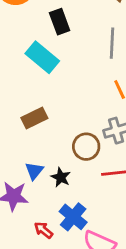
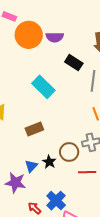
black rectangle: (60, 22) -> (74, 63), moved, turned -42
black star: (61, 177) -> (49, 162), moved

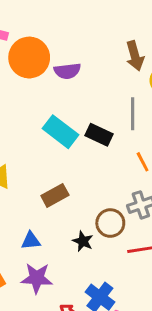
purple semicircle: (55, 37) -> (67, 71), moved
black rectangle: (74, 63) -> (99, 135), moved
blue triangle: (31, 166) -> (31, 241), moved, turned 48

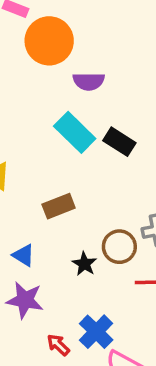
purple semicircle: (67, 71) -> (89, 81), moved
blue triangle: (31, 241) -> (24, 255), turned 30

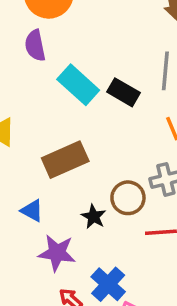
purple semicircle: (89, 81) -> (35, 46), moved, turned 80
brown rectangle: (59, 206) -> (65, 160), size x1.4
purple star: (25, 300) -> (57, 253), moved

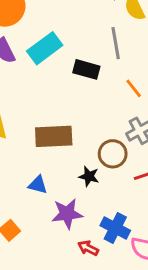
cyan rectangle: (78, 85) -> (45, 48), moved, turned -64
brown rectangle: (65, 160) -> (54, 136), turned 36

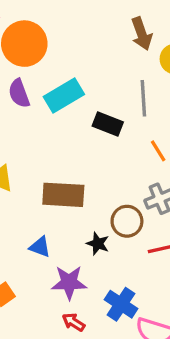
red arrow: (88, 248) -> (73, 322), moved

